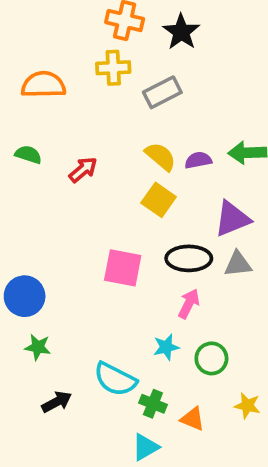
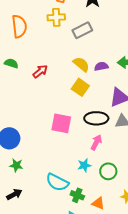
orange semicircle: (43, 85) -> (19, 26), turned 85
black arrow: (57, 402) -> (14, 194), moved

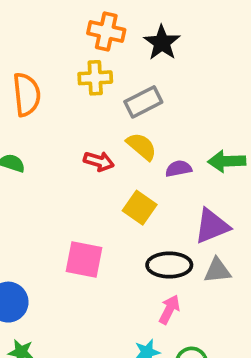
yellow semicircle: (81, 64) -> (141, 146), moved
red arrow: (40, 71) -> (99, 161), moved, turned 56
pink square: (61, 123) -> (84, 259), moved

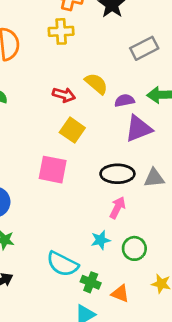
gray rectangle: (143, 102) -> (144, 48), moved
yellow square: (140, 208) -> (72, 130), moved
purple triangle: (212, 226) -> (139, 129), moved

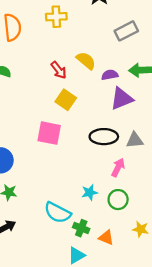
red arrow: (64, 95) -> (59, 70), turned 36
pink arrow: (117, 208) -> (118, 167), moved

